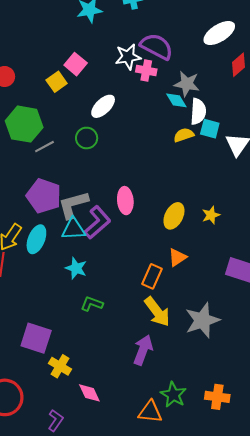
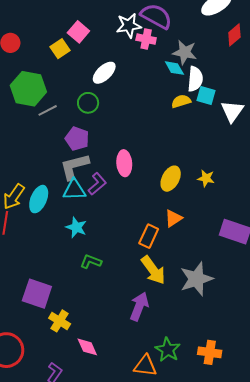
purple pentagon: (44, 196) -> (77, 139), moved, size x0.7
yellow star: (211, 215) -> (206, 178), turned 30
purple L-shape: (97, 222) -> (97, 184), size x0.7

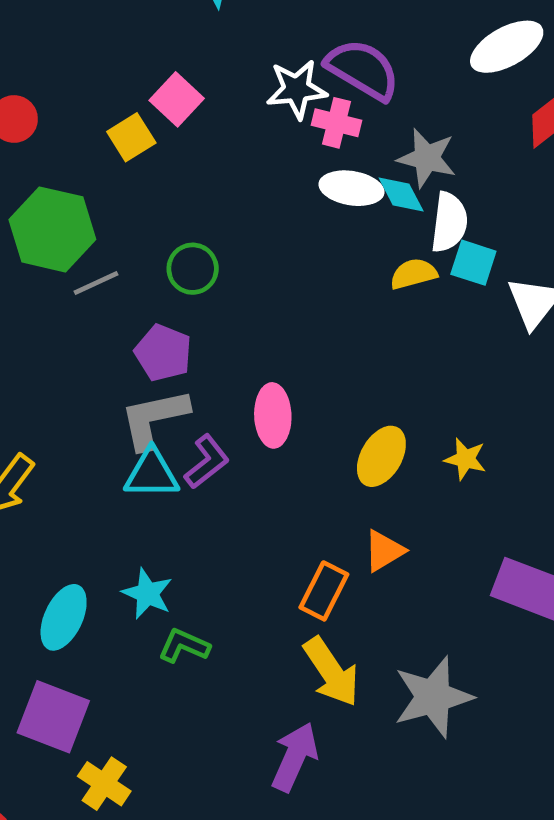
white ellipse: (104, 73) -> (351, 188), moved, turned 50
cyan ellipse: (39, 199) -> (64, 617), moved
cyan star: (76, 227) -> (147, 594), moved

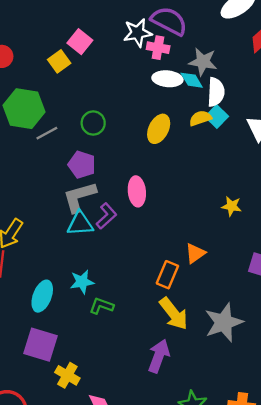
cyan square: (473, 263) -> (217, 117), moved, turned 30
yellow ellipse: (381, 456) -> (159, 129), moved
cyan star: (147, 594) -> (82, 282), turned -30

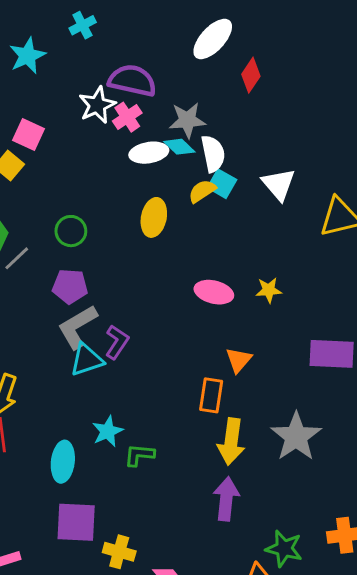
pink cross: (158, 48) -> (127, 117), turned -30
pink ellipse: (137, 191) -> (214, 292), moved, turned -56
yellow arrow: (174, 314) -> (231, 442), turned 60

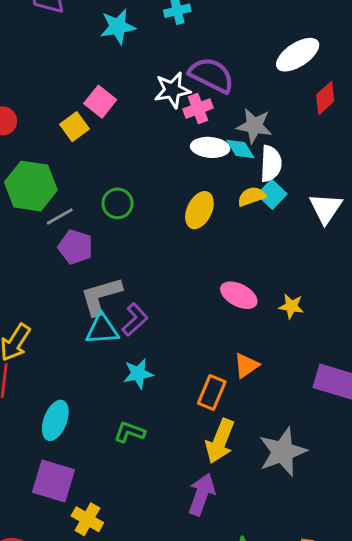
purple pentagon: (70, 286) -> (75, 247), moved
cyan star: (108, 431) -> (138, 374), moved

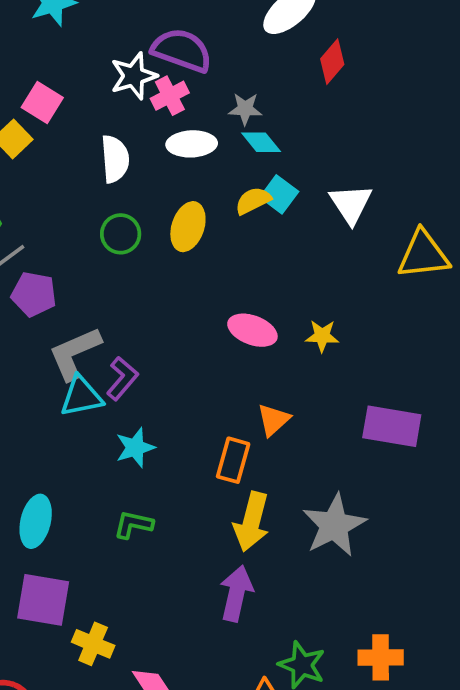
gray star: (254, 126) -> (245, 109), size x0.7
cyan diamond: (240, 149) -> (261, 142), moved
white semicircle: (271, 164) -> (115, 159), moved
green circle: (118, 203) -> (121, 234), moved

